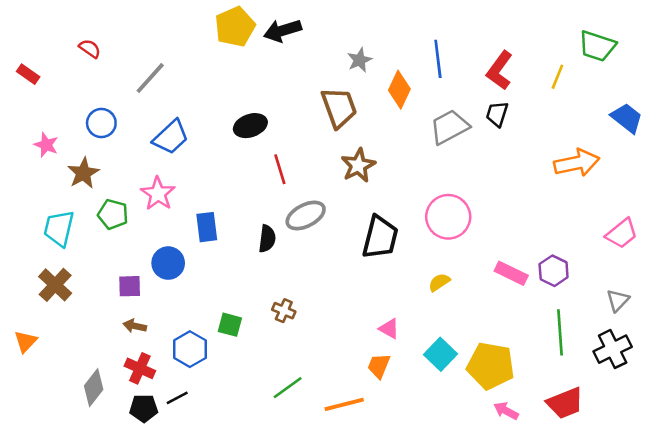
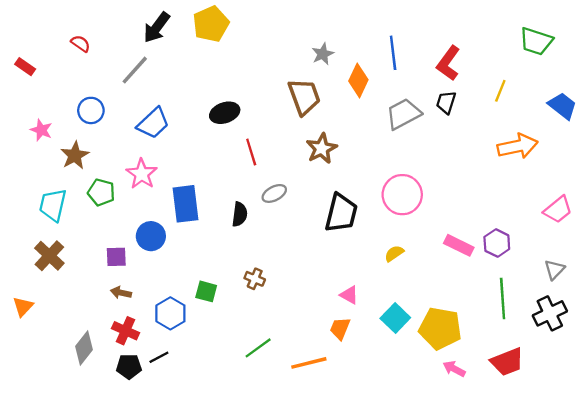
black arrow: (282, 31) -> (157, 27), moved, turned -36
yellow line: (557, 77) -> (500, 91), moved
gray ellipse: (306, 216) -> (274, 193), size x0.7
blue rectangle: (207, 227) -> (185, 204), size x1.4

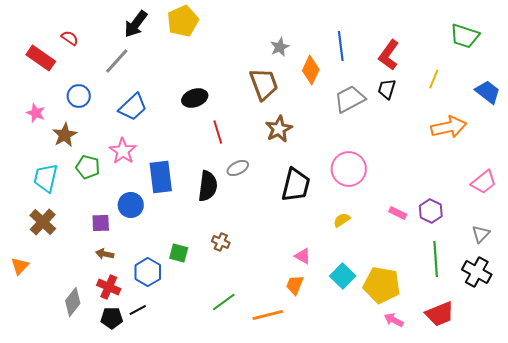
red rectangle: (25, 67) -> (41, 58), moved, size x1.6
black semicircle: (240, 214) -> (208, 186), size x1.4
pink rectangle: (459, 245) -> (398, 213), size x0.7
black cross: (550, 313) -> (477, 272), turned -36

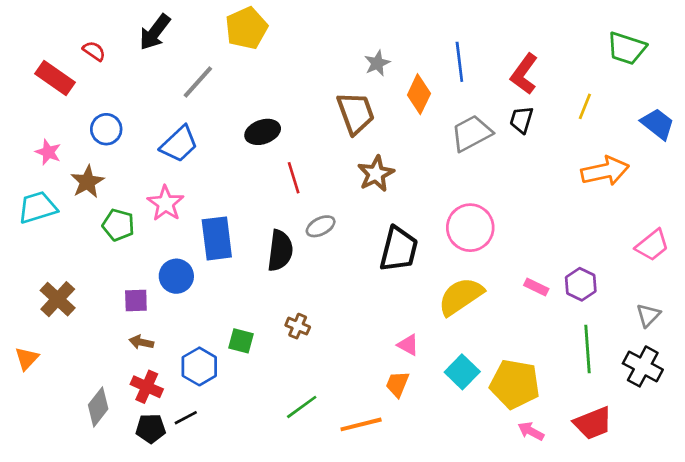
black arrow: (136, 24) -> (155, 32), moved
gray line: (117, 61) -> (198, 82), moved
cyan trapezoid: (46, 178) -> (37, 207), moved, turned 60
yellow semicircle: (342, 220) -> (461, 296), size x2.0

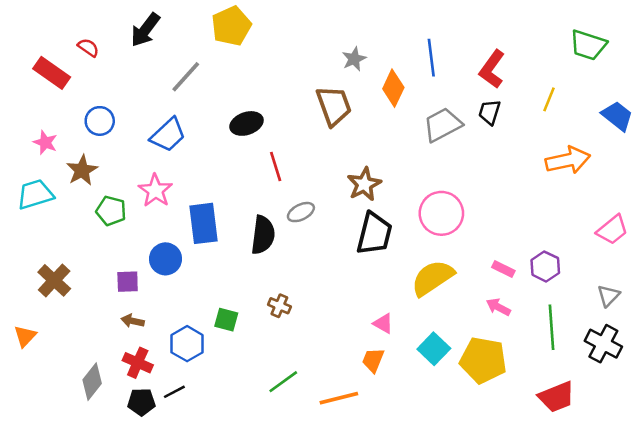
brown star: (376, 174) -> (364, 184), moved
pink arrow: (531, 431) -> (498, 307), moved

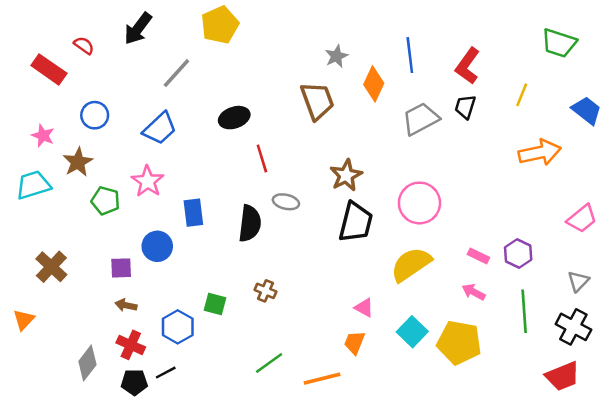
gray ellipse: (301, 212) -> (286, 202), turned 40
blue rectangle: (203, 223) -> (193, 213), size x0.7
red trapezoid: (557, 397) -> (563, 376), moved

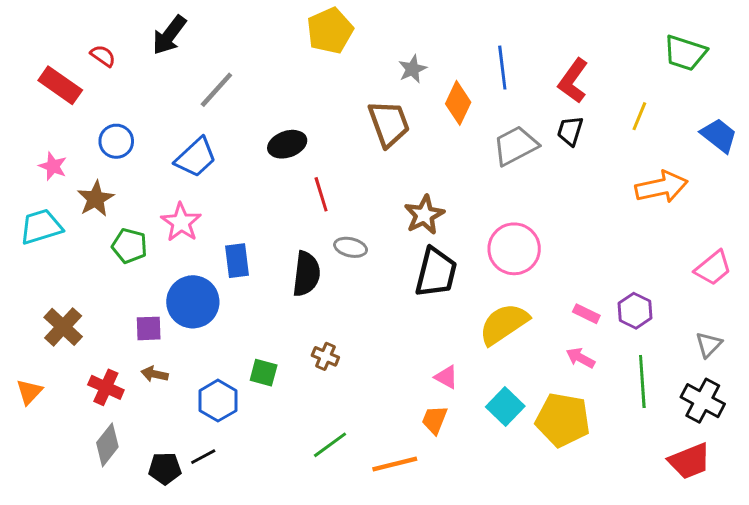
yellow pentagon: (220, 25) -> (330, 31), moved
blue circle: (157, 246) -> (193, 302), size x1.4
red cross: (131, 345) -> (106, 387), moved

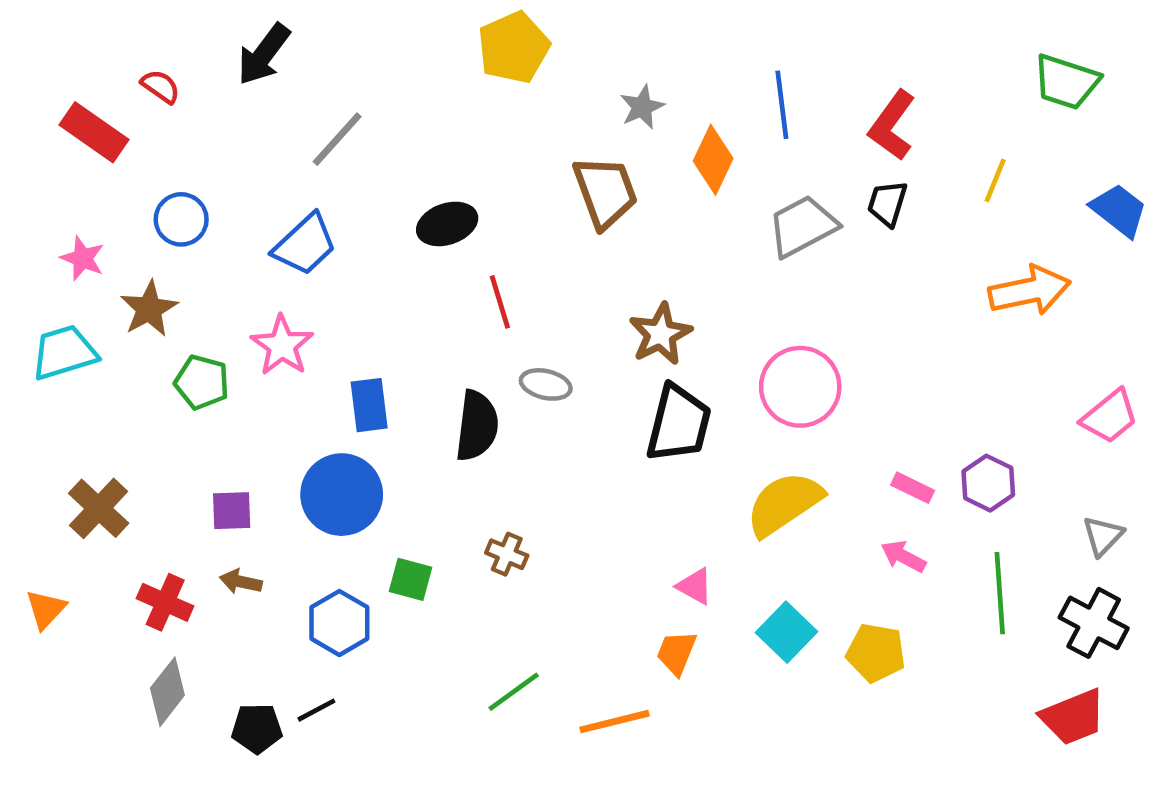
blue circle: (193, 302) -> (342, 495), moved
yellow pentagon: (563, 420) -> (876, 653), size x0.7

